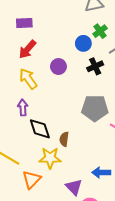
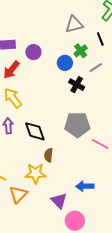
black cross: (95, 66) -> (77, 85), turned -35
purple circle: (58, 67) -> (33, 52), moved
black diamond: (40, 129) -> (35, 131), moved

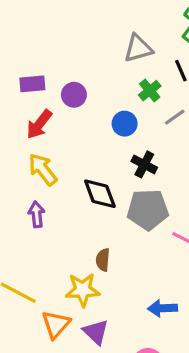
blue circle: (65, 63) -> (125, 124), moved
black cross: (77, 85) -> (144, 164), moved
black diamond: (35, 131) -> (100, 194), moved
purple triangle: (59, 201) -> (96, 332), moved

